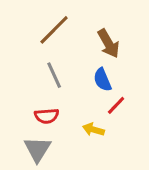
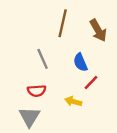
brown line: (54, 30) -> (63, 23), moved, turned -32
brown arrow: (108, 43) -> (98, 30), moved

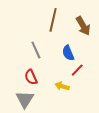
red semicircle: (37, 91) -> (31, 77), turned 70

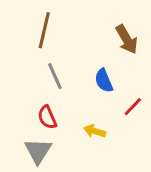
brown line: (53, 20) -> (44, 30), moved
red line: (77, 70) -> (133, 107), moved

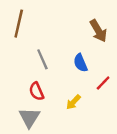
brown line: (44, 30) -> (19, 24), moved
yellow arrow: (95, 131) -> (73, 102), turned -63

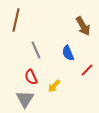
yellow arrow: (73, 102) -> (54, 86), moved

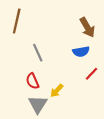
blue semicircle: (68, 53) -> (81, 52), moved, turned -77
gray triangle: (25, 99) -> (38, 104), moved

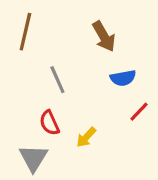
brown arrow: (87, 27) -> (104, 36), moved
gray triangle: (38, 104) -> (33, 158), moved

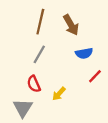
brown line: (25, 32) -> (40, 22), moved
gray line: (57, 80) -> (39, 54), turned 54

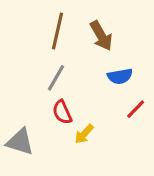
red semicircle: (34, 84) -> (62, 112), moved
gray triangle: (23, 108) -> (20, 142), moved, turned -45

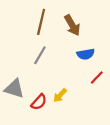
red semicircle: (62, 112) -> (39, 102), moved, turned -114
gray triangle: (20, 142) -> (14, 89), moved

